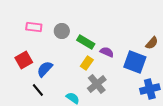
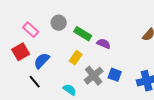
pink rectangle: (34, 27) -> (31, 30), moved, turned 35
blue square: (135, 62) -> (115, 75), moved, size x0.6
yellow rectangle: (87, 63) -> (76, 58), moved

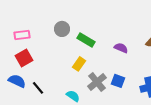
pink rectangle: (31, 30) -> (22, 35), moved, turned -49
purple semicircle: (104, 44) -> (121, 48), moved
blue semicircle: (42, 61) -> (17, 81), moved, turned 72

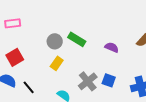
gray circle: (62, 29) -> (55, 41), moved
pink rectangle: (22, 35) -> (13, 23), moved
yellow rectangle: (79, 64) -> (57, 63), moved

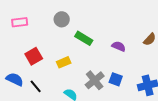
gray circle: (55, 41) -> (62, 19), moved
red square: (15, 57) -> (34, 56), moved
yellow rectangle: (57, 63) -> (64, 62), turned 32

